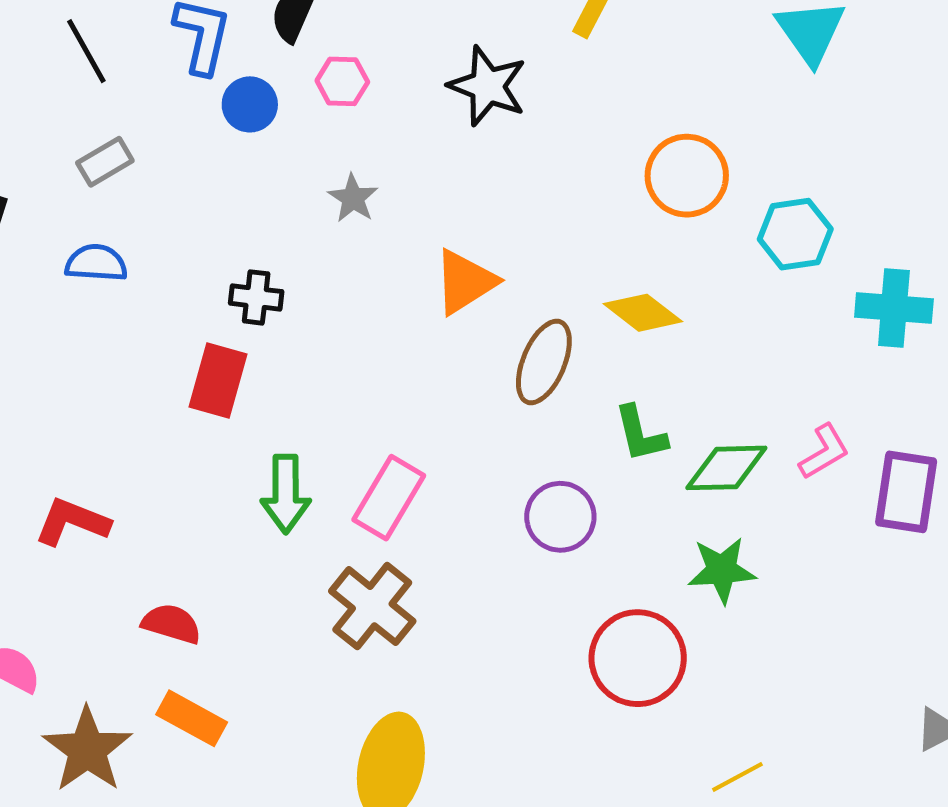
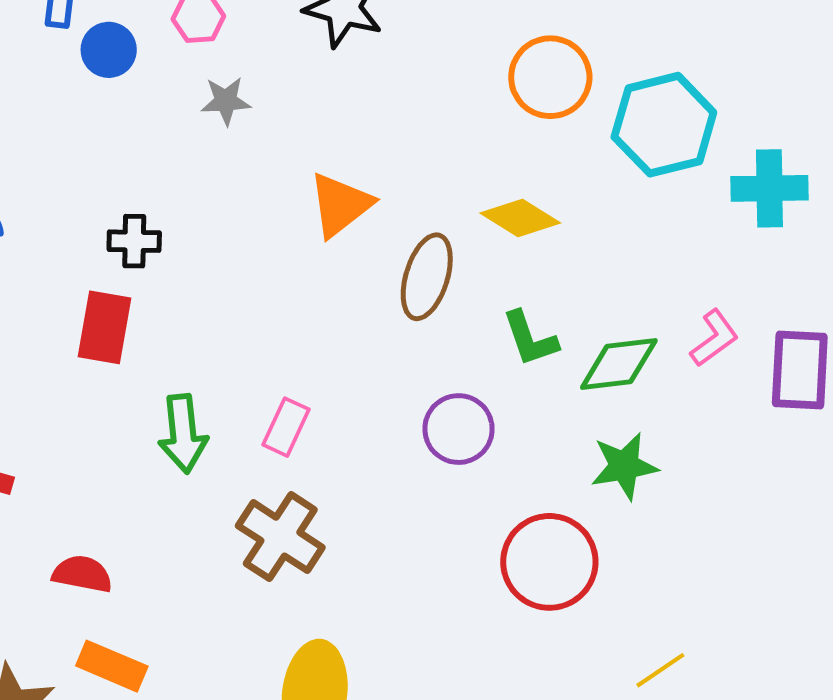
gray star: (353, 198) -> (226, 101), moved, turned -30
cyan hexagon: (795, 234) -> (664, 125), size x1.4
pink rectangle: (389, 498) -> (286, 427), size x0.7

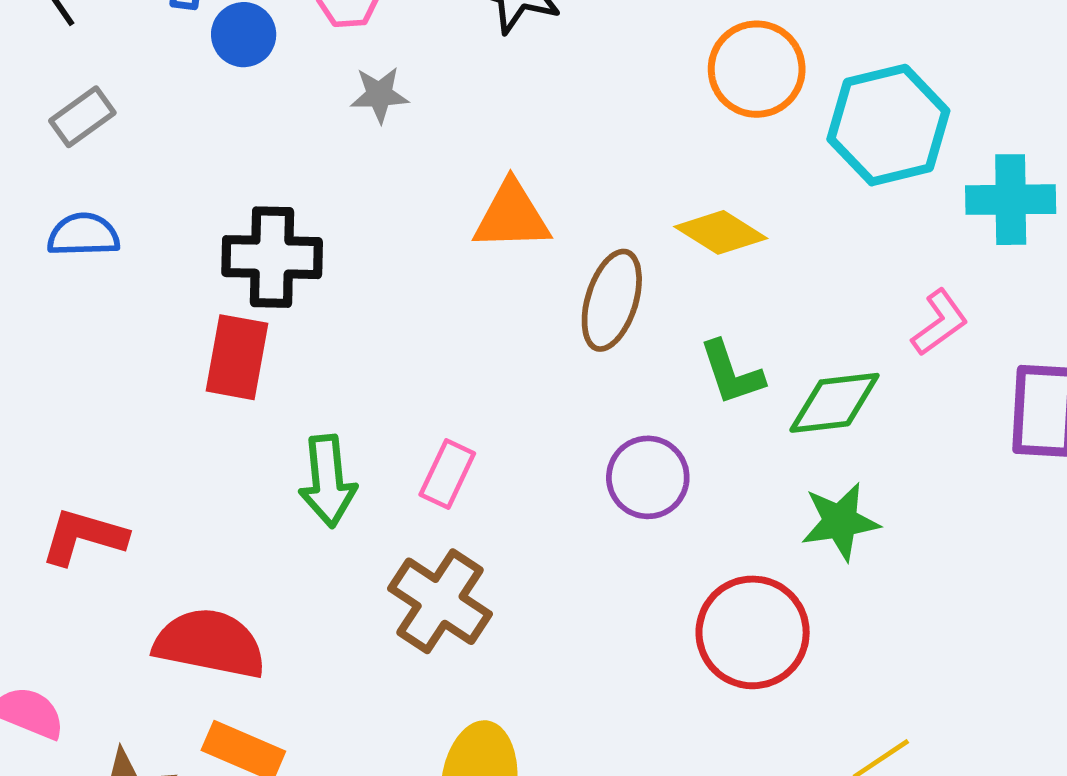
orange triangle: (340, 205) -> (512, 216), turned 36
black cross: (134, 241) -> (272, 257), size x1.6
pink L-shape: (714, 338) -> (940, 323), moved
red semicircle: (82, 574) -> (210, 644), size x1.6

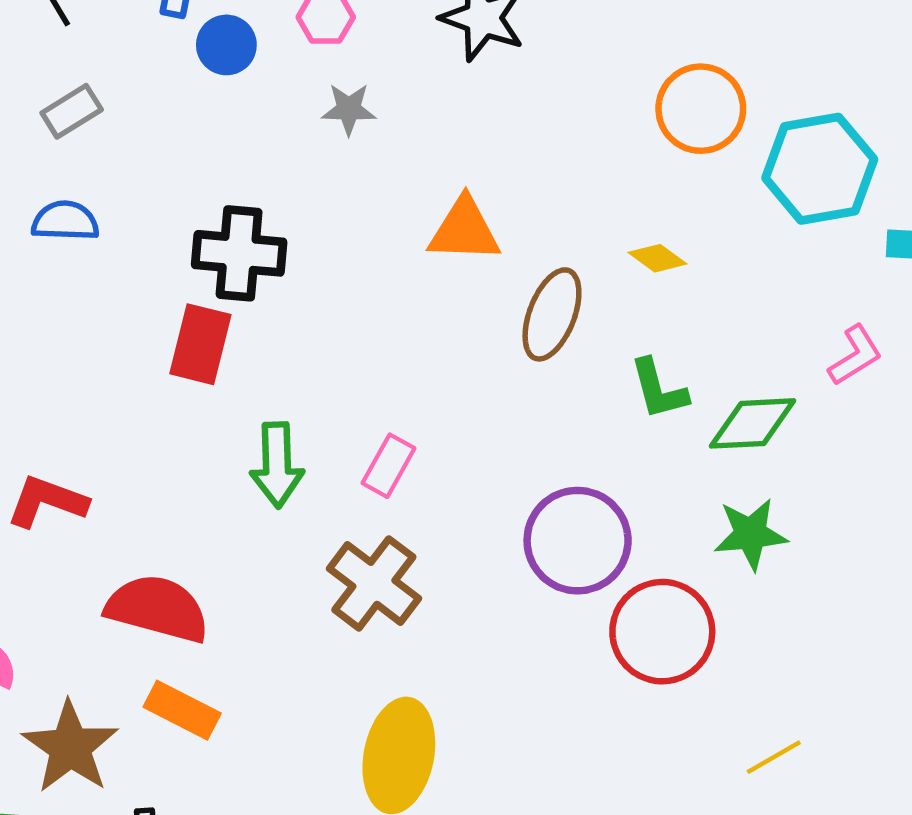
yellow diamond: (721, 232) -> (657, 258), size x0.7
purple circle: (648, 477) -> (578, 541), moved, size x1.4

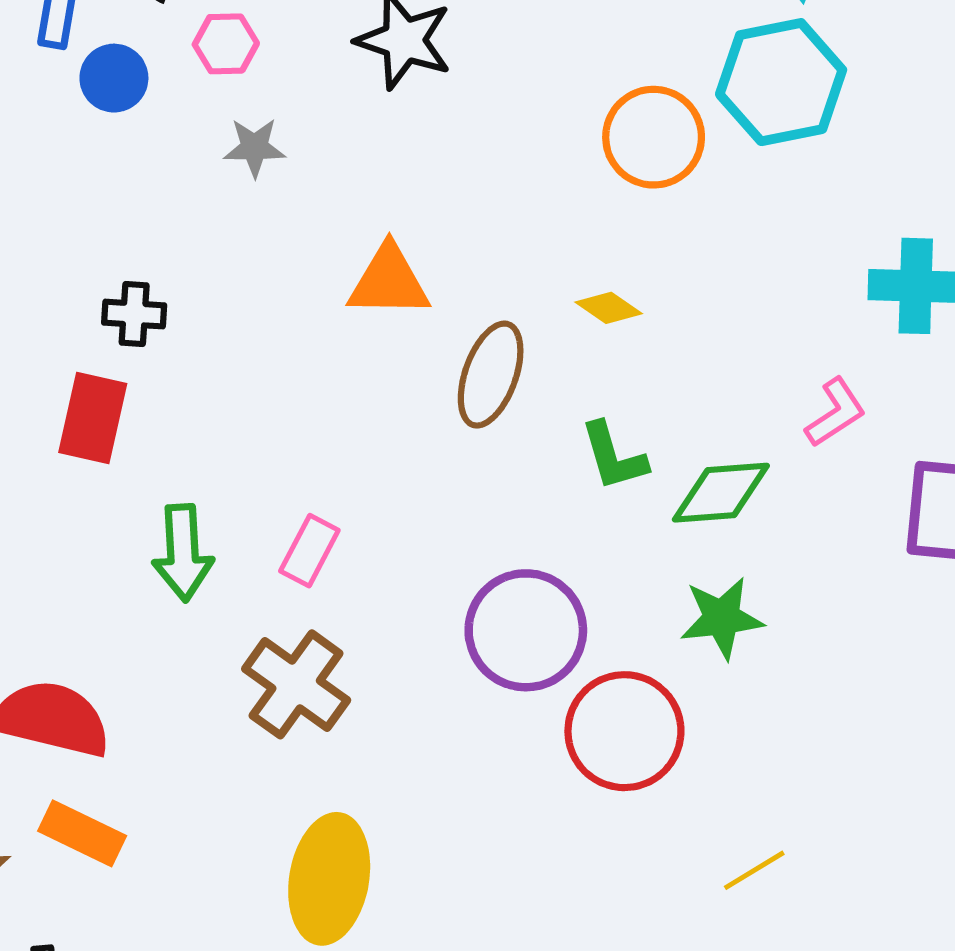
cyan hexagon: (820, 169) -> (781, 82), moved
black cross: (239, 253) -> (134, 314), size x0.6

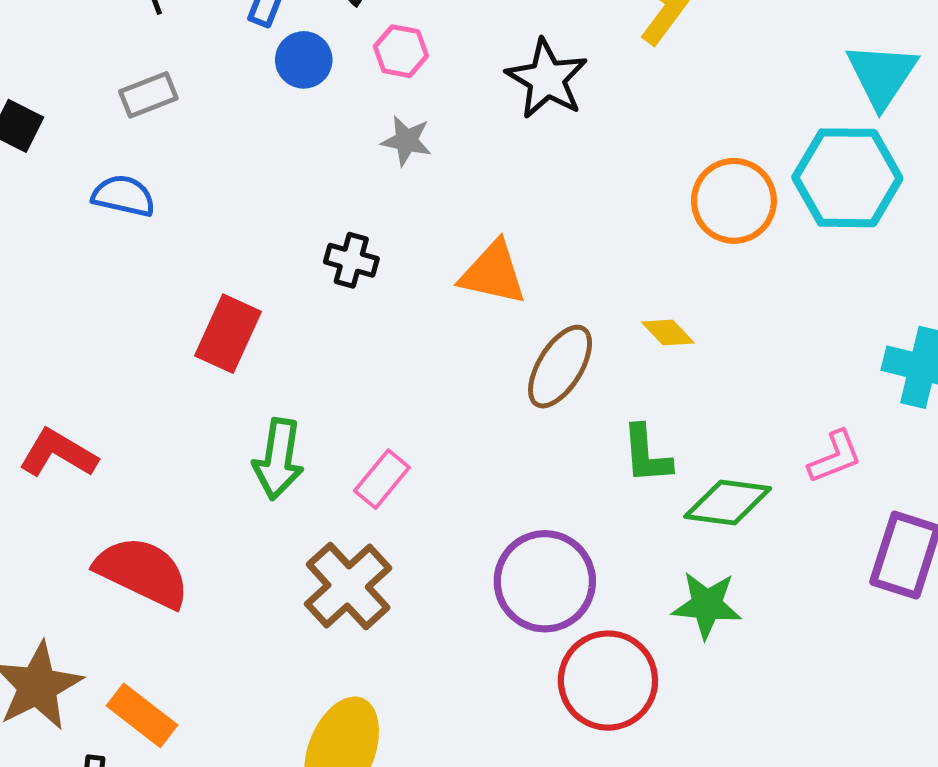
black cross: (134, 314) -> (351, 260), moved
orange rectangle: (82, 833) -> (142, 715), moved

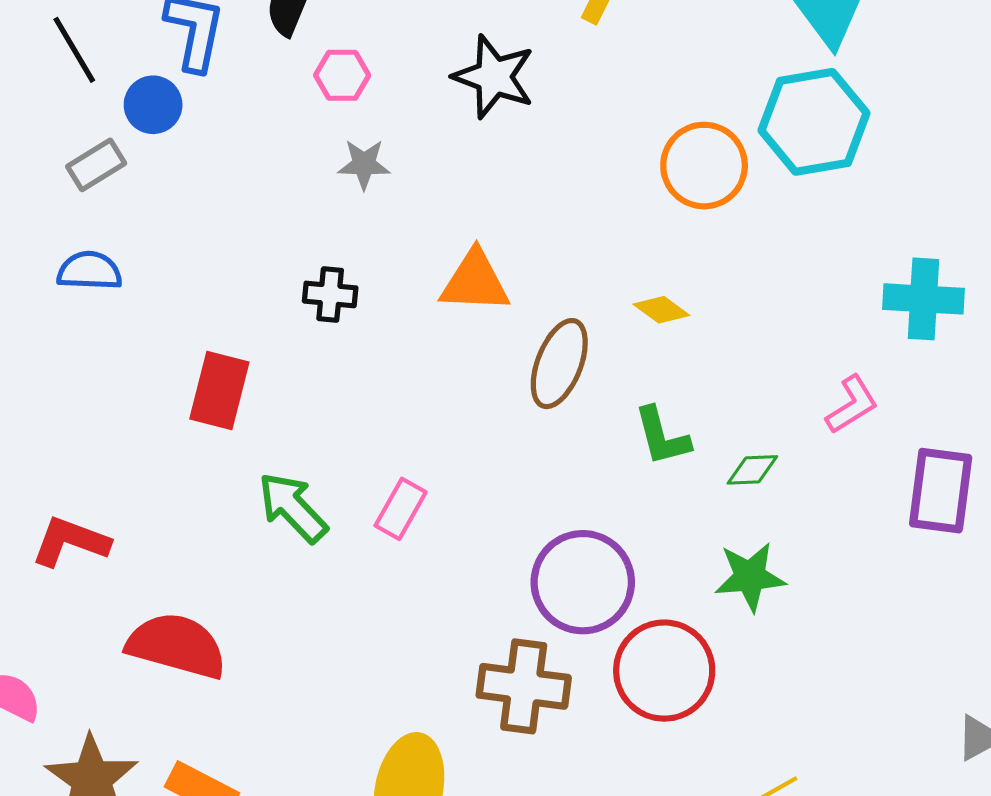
blue circle: (304, 60) -> (153, 105), moved
green arrow: (278, 459) -> (293, 507), turned 138
green diamond: (728, 502) -> (752, 470), size x0.6
brown cross: (348, 586) -> (524, 686), moved, turned -30

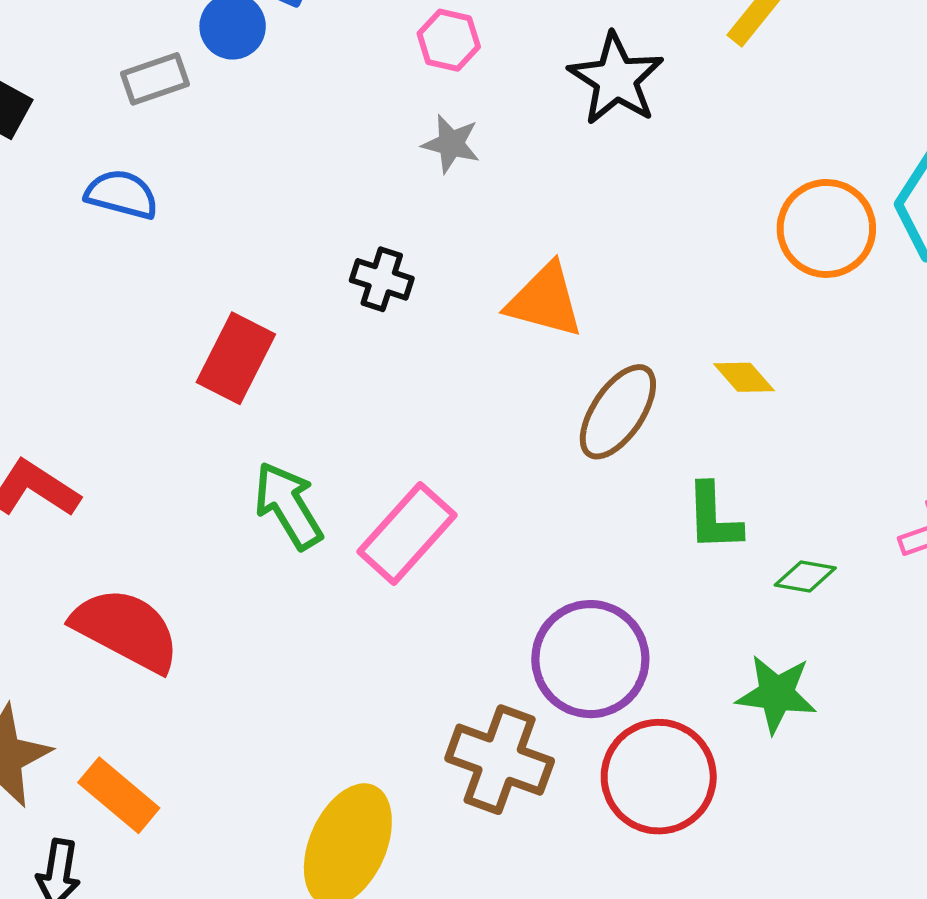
pink rectangle: (401, 509) -> (407, 533), size x1.5

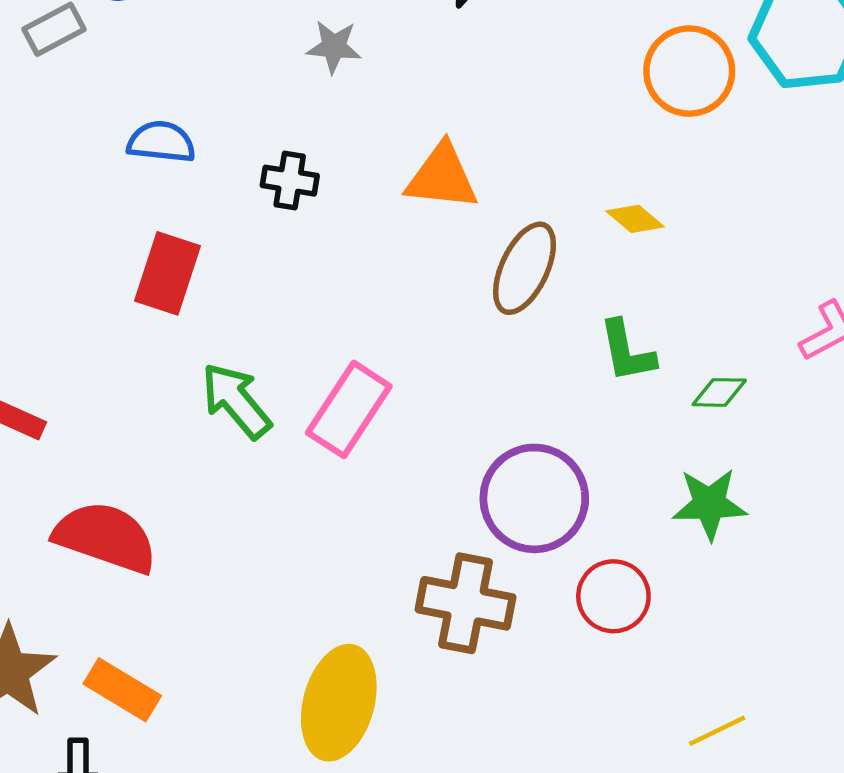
blue semicircle: (122, 194) -> (161, 142), moved
red circle: (659, 777) -> (613, 596), size x0.7

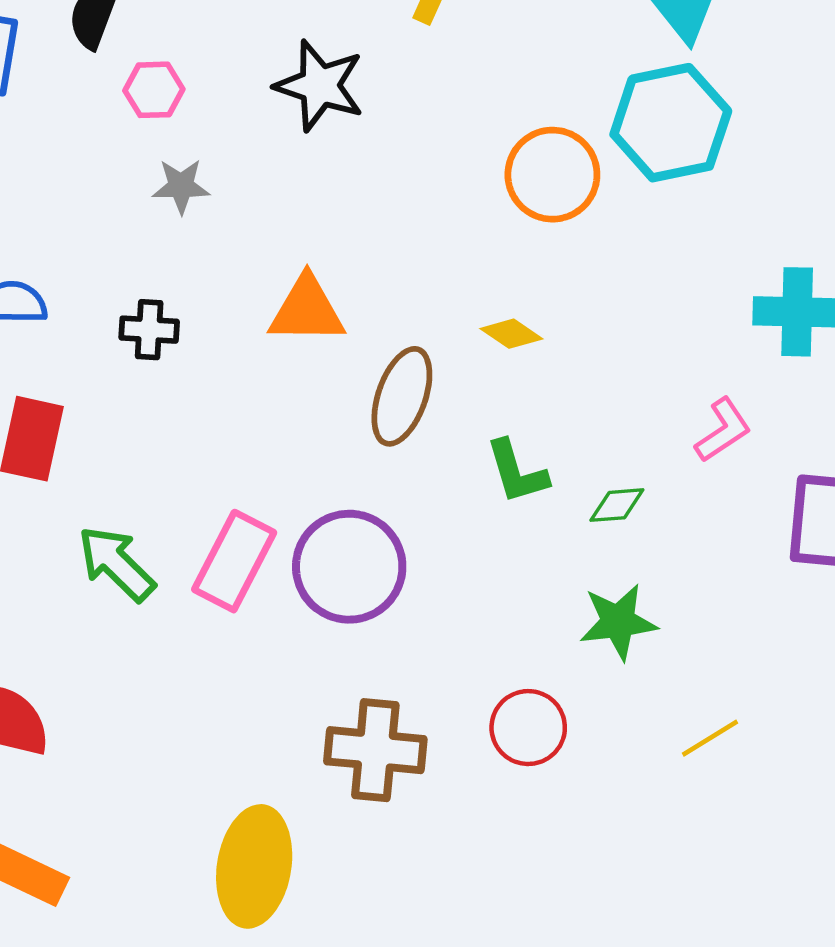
purple circle: (534, 498) -> (349, 567), moved
yellow line: (717, 731) -> (710, 738), moved

